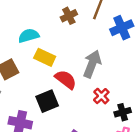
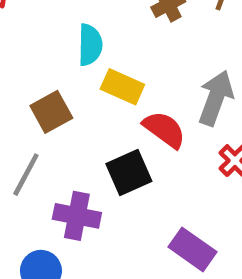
cyan semicircle: (29, 36) -> (90, 45), turned 108

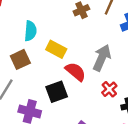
cyan semicircle: (90, 45) -> (30, 31), moved

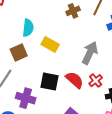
red semicircle: (76, 72) -> (75, 80), moved
black square: (57, 92) -> (50, 82), turned 30

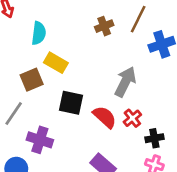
cyan semicircle: (28, 28) -> (39, 33), moved
yellow rectangle: (50, 44) -> (56, 63), moved
black square: (50, 82) -> (71, 103), moved

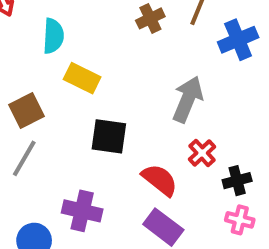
brown square: (32, 80) -> (27, 111), moved
red semicircle: (105, 117) -> (160, 180), moved
purple cross: (40, 140) -> (82, 211), moved

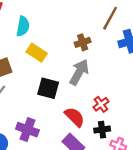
brown cross: (150, 18) -> (83, 42), moved
gray arrow: (188, 99) -> (79, 72), moved
black cross: (237, 181) -> (102, 130), moved

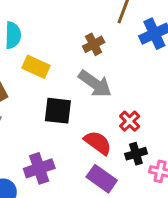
gray arrow: (79, 72) -> (95, 84), turned 105
purple cross: (27, 130) -> (39, 168), turned -30

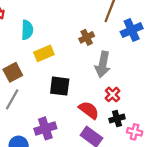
yellow rectangle: (36, 67) -> (44, 53), turned -48
gray arrow: (95, 84) -> (103, 64), moved, turned 65

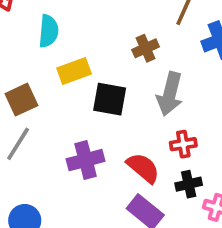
black square: (60, 86) -> (110, 99), moved
red cross: (113, 94) -> (183, 144), turned 32
purple cross: (45, 128) -> (86, 160), moved

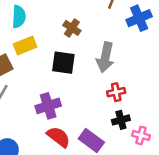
brown cross: (146, 48) -> (72, 28), moved, turned -30
yellow rectangle: (74, 71) -> (25, 46), moved
red semicircle: (143, 168) -> (59, 137), moved

